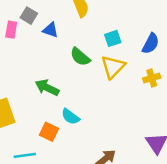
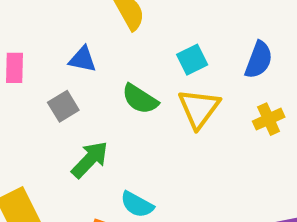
gray square: (29, 16) -> (63, 106), moved, turned 35
green arrow: (47, 87) -> (90, 160), turned 115

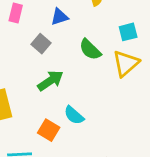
blue triangle: (82, 59) -> (59, 17), turned -42
gray square: (63, 106) -> (41, 44), turned -30

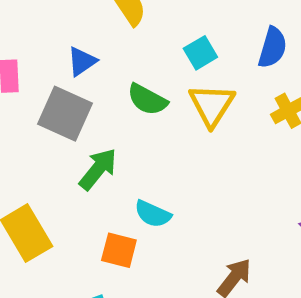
gray square: (41, 44) -> (65, 114), size x1.6

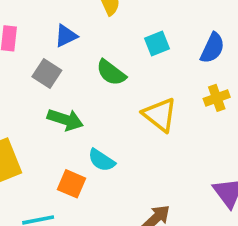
yellow triangle: (212, 105) -> (160, 115), moved, turned -33
gray square: (65, 114) -> (47, 74), size x0.7
green arrow: (98, 169) -> (65, 120), turned 60

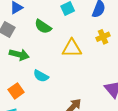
yellow triangle: (160, 115) -> (72, 48), turned -35
orange square: (72, 184) -> (16, 91), moved, turned 35

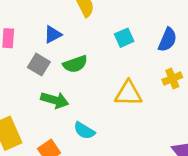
green semicircle: (43, 27) -> (75, 64), moved, turned -54

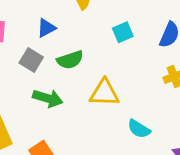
yellow triangle: (128, 93) -> (104, 93), moved
cyan semicircle: (84, 131) -> (139, 129), moved

